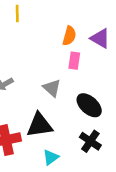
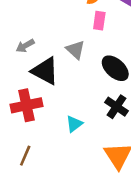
black triangle: (40, 125) -> (45, 71), moved, turned 36

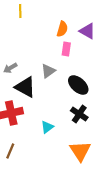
gray triangle: (75, 50) -> (48, 71), turned 42

